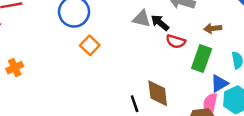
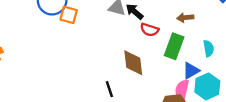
orange square: (90, 45) -> (69, 15), moved, turned -30
brown diamond: (158, 93) -> (133, 63), moved

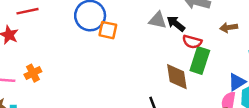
green rectangle: (174, 46) -> (200, 61), moved

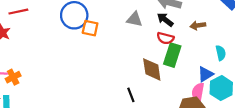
black arrow: (176, 24) -> (165, 20), moved
orange cross: (33, 73) -> (13, 77), moved

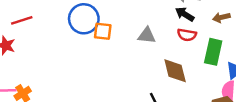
gray triangle: (134, 19) -> (147, 35), moved
green rectangle: (172, 55) -> (213, 52), moved

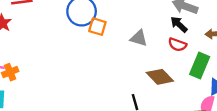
brown diamond: (175, 71) -> (160, 77), turned -40

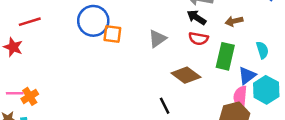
gray triangle: (139, 38) -> (157, 39), turned -42

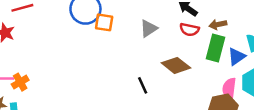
brown arrow: (234, 21) -> (218, 24), moved
blue triangle: (247, 76) -> (237, 57), moved
black line: (165, 106) -> (143, 85), moved

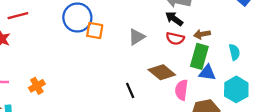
blue triangle: (237, 57) -> (207, 73), moved, turned 42
orange cross: (20, 82) -> (37, 86), moved
pink semicircle: (229, 89) -> (181, 90), moved

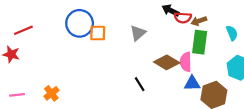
red semicircle: (175, 39) -> (183, 18), moved
blue triangle: (207, 73) -> (192, 83), moved
pink semicircle: (181, 90) -> (186, 62), moved

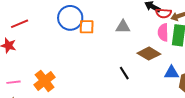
gray triangle: (138, 33) -> (123, 27), turned 42
pink semicircle: (186, 62) -> (163, 32), moved
orange cross: (51, 93) -> (45, 81), size x1.5

